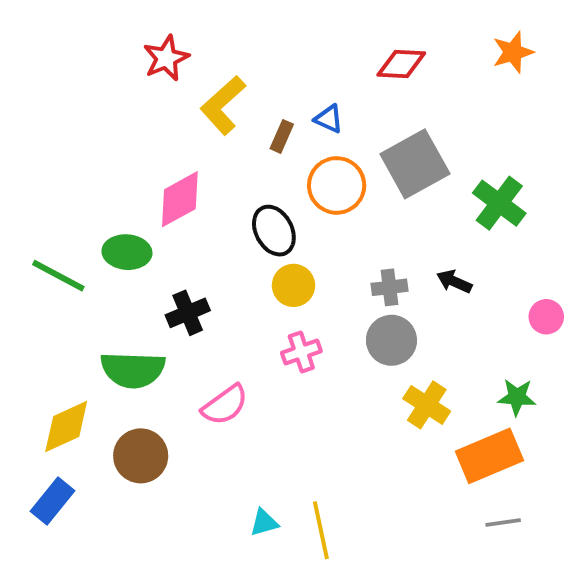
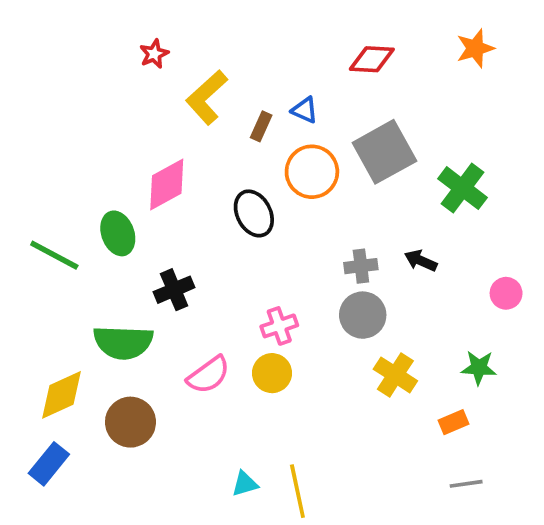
red star: (166, 58) -> (154, 54), size x0.7
green ellipse: (127, 252) -> (118, 233), turned 66
yellow circle: (294, 285) -> (272, 373), moved
orange rectangle: (489, 456) -> (453, 422), size x0.5

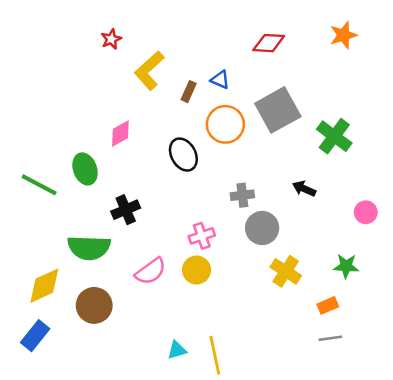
pink diamond: (167, 184) -> (120, 134), size x0.7
gray cross: (361, 266) -> (242, 195), moved
gray line: (466, 484) -> (330, 338), moved

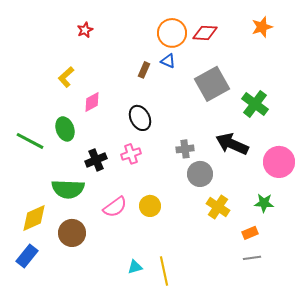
yellow L-shape: (149, 71) -> (66, 77), moved, size x0.7
orange circle: (225, 124) -> (172, 33), moved
black arrow: (304, 189) -> (232, 144), size x1.8
pink circle: (366, 212) -> (279, 162), size x1.8
pink cross: (202, 236) -> (131, 154), moved

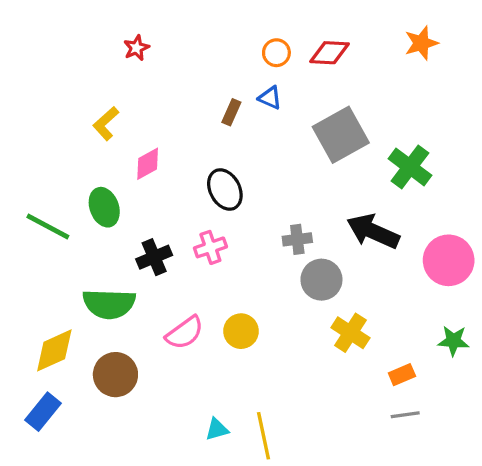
orange circle: (172, 33) -> (276, 53), size x0.6
green star: (264, 203) -> (453, 341), moved

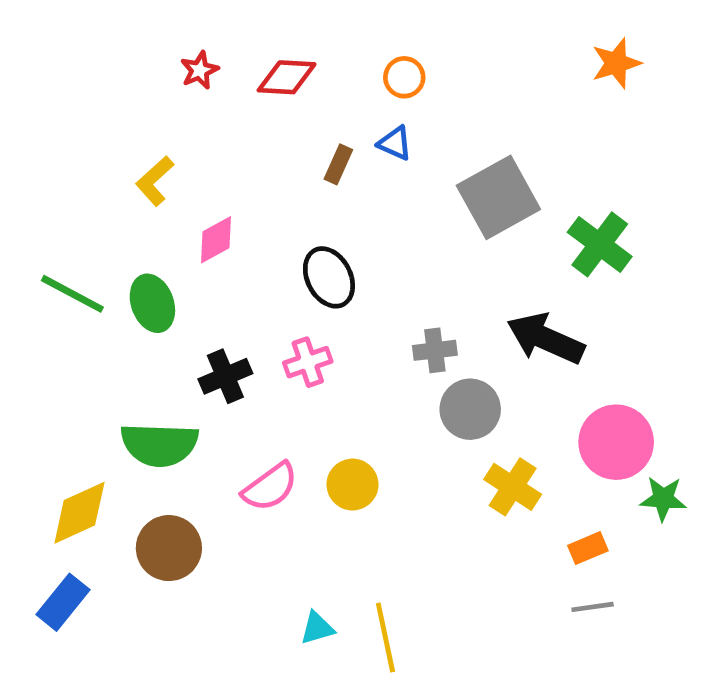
red diamond: (330, 53) -> (287, 77), moved
green line: (48, 227) -> (72, 294), moved
pink circle: (449, 260) -> (616, 442), moved

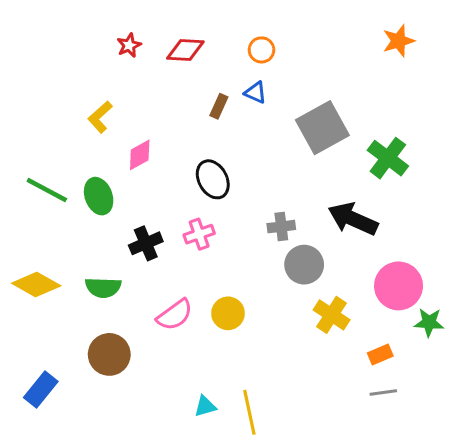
green semicircle: (159, 444) -> (103, 287), size x0.7
yellow diamond: (79, 513) -> (36, 284), moved, turned 54

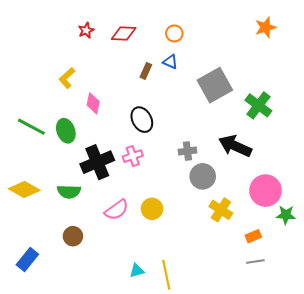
pink diamond: (140, 155) -> (93, 103), turned -50
black cross: (146, 243) -> (97, 162), size x1.5
brown circle: (109, 354) -> (73, 236), size x0.7

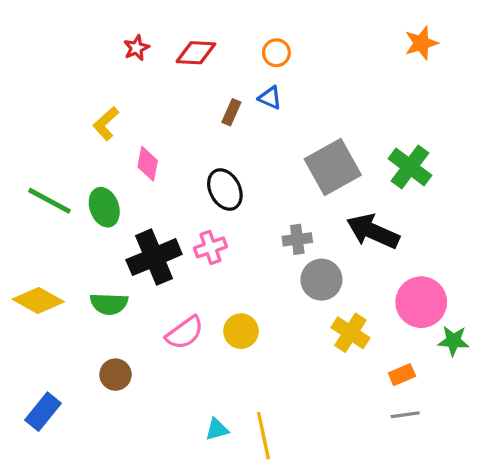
gray square: (215, 85) -> (333, 167), moved

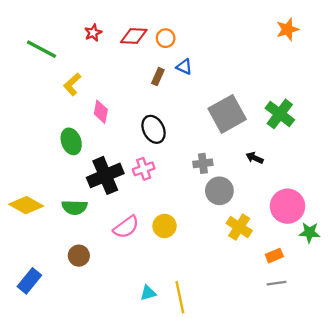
orange circle: (276, 53) -> (166, 38), moved
green line: (50, 201) -> (42, 49), moved
black arrow: (373, 231) -> (255, 158), size x0.5

